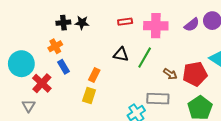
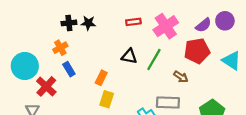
pink cross: (156, 26) -> (166, 26), turned -35
red pentagon: (195, 74) -> (197, 51), moved
yellow rectangle: (89, 96) -> (107, 99), moved

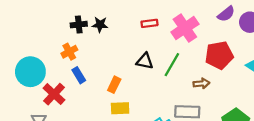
purple semicircle: (203, 25) -> (226, 14), moved
brown arrow: (181, 77) -> (201, 83), turned -40
yellow rectangle: (107, 99) -> (120, 108), turned 70

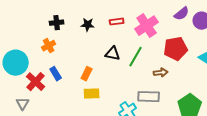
black star: (100, 25) -> (88, 25), moved
blue rectangle: (79, 75) -> (56, 74), moved

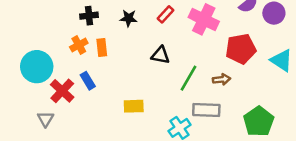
red rectangle: (117, 22) -> (166, 14), turned -40
pink cross: (147, 26) -> (204, 19), turned -30
green line: (136, 57) -> (188, 78), moved
orange rectangle: (87, 74) -> (102, 48), moved, turned -32

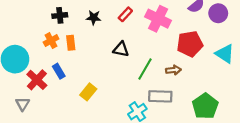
yellow rectangle: (134, 106) -> (88, 92), moved, turned -49

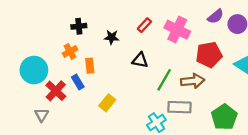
black star: (94, 18) -> (112, 37), moved
orange rectangle: (71, 43) -> (90, 66), moved
brown arrow: (173, 70) -> (193, 81), size x1.5

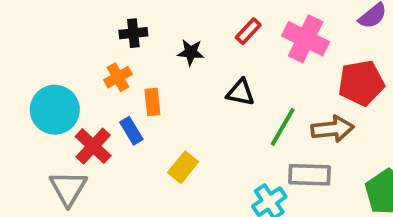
gray triangle: (42, 115) -> (68, 188), size x1.5

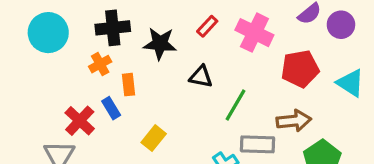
black cross: (133, 33) -> (113, 28), size x1.5
black star: (191, 52) -> (160, 44), size x1.5
cyan circle: (55, 110) -> (48, 33), moved
brown arrow: (332, 129) -> (294, 121), moved

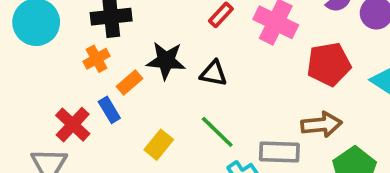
black star: (160, 44) -> (166, 61), moved
orange rectangle: (128, 85) -> (129, 83), turned 55
green line: (236, 105) -> (217, 132), moved, turned -76

